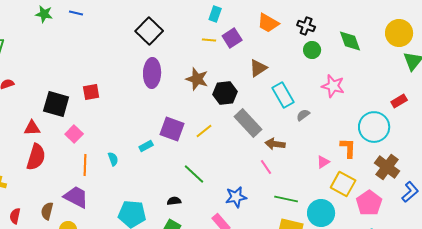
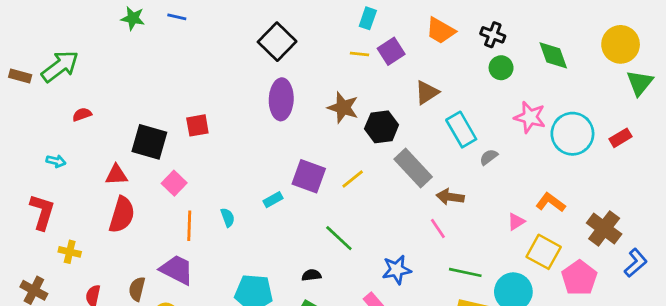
cyan circle: (374, 127) -> (572, 134), moved
orange L-shape: (348, 148) -> (550, 202), turned -55

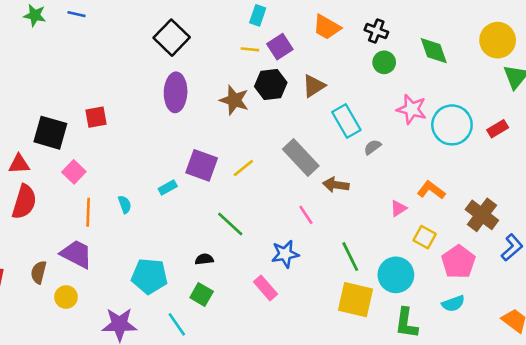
black hexagon: (382, 127) -> (271, 84), moved
pink line: (438, 228) -> (306, 215), moved
yellow square: (544, 252) -> (425, 237), size x0.7
green line: (465, 272) -> (350, 257), turned 52

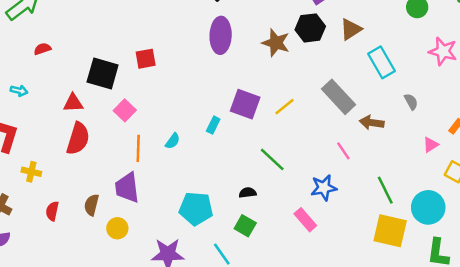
gray semicircle: (372, 147) -> (411, 102), moved, turned 98
cyan rectangle: (168, 187) -> (213, 125), turned -35
cyan semicircle: (125, 204) -> (173, 141), turned 56
purple trapezoid: (76, 254) -> (127, 188), turned -124

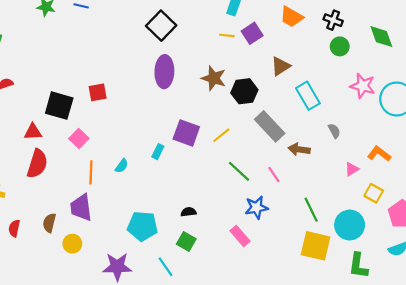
black hexagon: (310, 28) -> (244, 91), moved
green line: (272, 159) -> (239, 171), moved

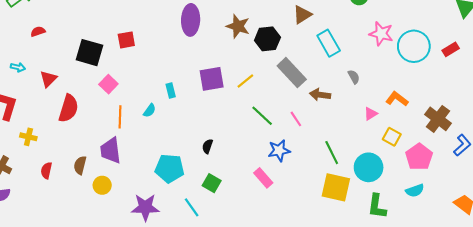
red triangle: (33, 132) -> (48, 79), moved, turned -42
purple square: (186, 133) -> (212, 79), turned -30
cyan rectangle: (158, 152) -> (171, 90), moved, turned -40
black semicircle: (188, 212) -> (207, 146), moved, turned -64

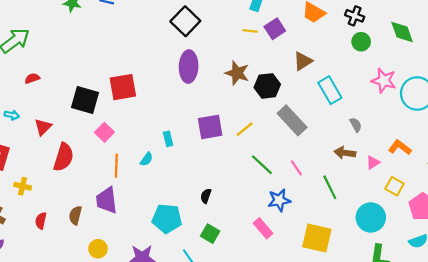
red square: (126, 40) -> (123, 87), size x1.5
brown arrow: (320, 95) -> (345, 153), moved
green line: (332, 153) -> (330, 187), moved
yellow circle: (102, 185) -> (98, 249), moved
yellow square: (336, 187) -> (317, 238), moved

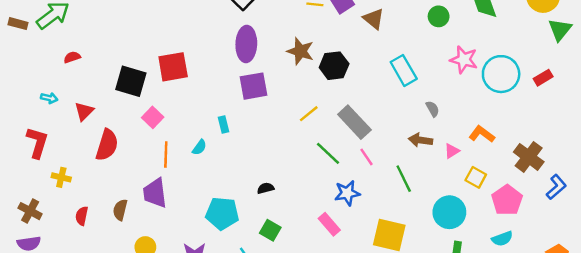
brown triangle: (303, 61) -> (374, 19), moved, turned -48
gray rectangle: (292, 120) -> (354, 122), moved
purple square: (210, 127) -> (254, 86), moved
black semicircle: (206, 196) -> (266, 188), turned 56

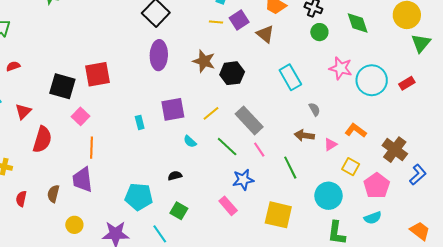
purple square: (254, 86) -> (173, 109), moved
cyan semicircle: (199, 147) -> (190, 141), moved, turned 96

